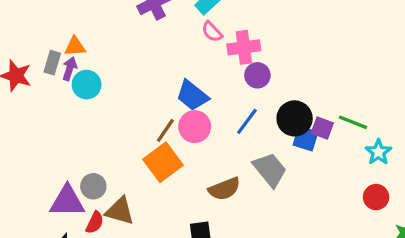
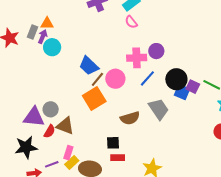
pink cross: (244, 47) -> (137, 58), moved
blue trapezoid: (192, 95) -> (89, 66), moved

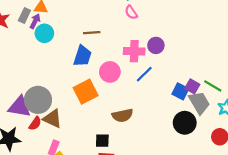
blue trapezoid: (89, 66) -> (82, 56), turned -120
brown line: (97, 79) -> (92, 33), moved, turned 42
black circle: (176, 79) -> (185, 123), moved
gray circle: (51, 109) -> (38, 100), size x1.6
gray trapezoid: (159, 109) -> (199, 103), moved

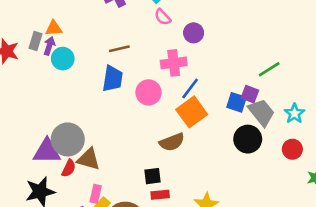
purple circle: (156, 45) -> (194, 33), moved
green line: (213, 86) -> (269, 69), moved, turned -54
orange square: (86, 92) -> (192, 112), moved

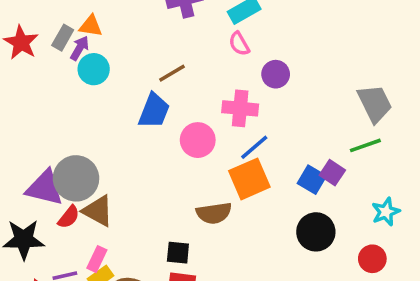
brown line: (119, 49) -> (172, 73), turned -30
gray trapezoid: (261, 112) -> (375, 103), moved

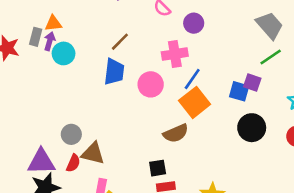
gray circle: (76, 178) -> (71, 134), size x0.6
purple triangle: (45, 188) -> (41, 162), moved

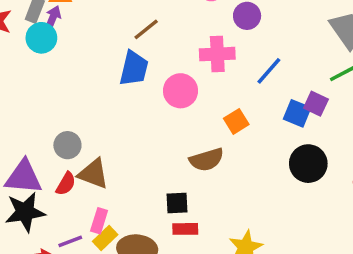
cyan circle: (64, 53) -> (41, 38), moved
blue line: (192, 79) -> (269, 71), moved
orange square: (195, 102) -> (236, 121), size x0.6

